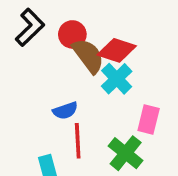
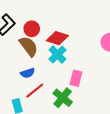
brown semicircle: (88, 56) -> (29, 46), moved
red line: (78, 141) -> (35, 91), turned 54

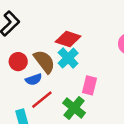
red circle: (32, 29) -> (18, 62), moved
brown semicircle: (29, 46) -> (44, 62), moved

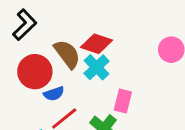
red circle: (18, 62) -> (35, 72), size x1.5
brown semicircle: (44, 62) -> (67, 54), moved

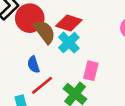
red circle: (35, 72) -> (30, 18), moved
blue semicircle: (54, 94) -> (33, 65), turned 91

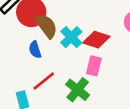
red diamond: (69, 23) -> (96, 40), moved
blue semicircle: (33, 65) -> (35, 50), moved

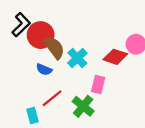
red diamond: (96, 40) -> (115, 57), moved
blue semicircle: (35, 50) -> (44, 69), turned -49

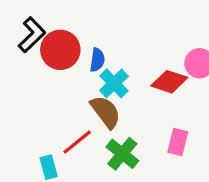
brown semicircle: (54, 48) -> (106, 112), moved
blue semicircle: (44, 69) -> (97, 60), moved, turned -105
pink rectangle: (98, 84) -> (178, 142), moved

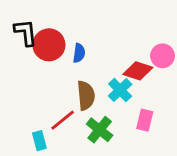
black L-shape: (32, 35) -> (26, 33), turned -52
cyan cross: (114, 83) -> (120, 90), moved
brown semicircle: (106, 112) -> (86, 95), turned 32

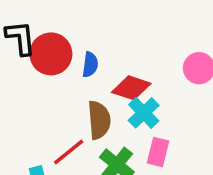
red diamond: (138, 71) -> (131, 88), moved
pink rectangle: (145, 120) -> (158, 152), moved

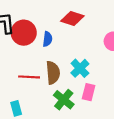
red diamond: (131, 88) -> (72, 19), moved
red line: (69, 152) -> (29, 77), moved, turned 42

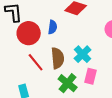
red circle: (24, 33) -> (29, 33), moved
red line: (29, 77) -> (36, 62), turned 48

